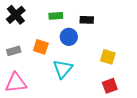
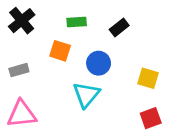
black rectangle: (87, 20) -> (119, 27), turned -40
blue circle: (69, 37) -> (99, 63), moved
orange square: (41, 47) -> (60, 51), moved

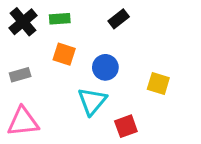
green rectangle: (77, 22) -> (60, 19), moved
black rectangle: (119, 27) -> (119, 19), moved
red square: (151, 118) -> (126, 126), moved

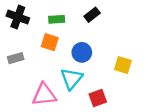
green rectangle: (60, 19) -> (57, 19), moved
black cross: (23, 22) -> (18, 17), turned -30
pink triangle: (23, 122) -> (44, 95), moved

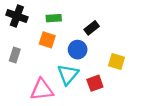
black rectangle: (92, 15) -> (92, 28), moved
gray rectangle: (16, 58) -> (15, 55), turned -56
red square: (98, 98) -> (95, 83), moved

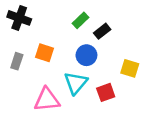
green rectangle: (54, 18) -> (80, 20), moved, turned -40
orange square: (47, 40) -> (44, 53), moved

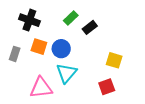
black cross: (19, 18) -> (29, 20), moved
blue circle: (86, 55) -> (61, 49), moved
red square: (106, 92) -> (107, 87), moved

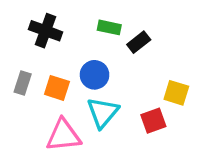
green rectangle: (71, 18) -> (109, 27), turned 56
orange square: (39, 47) -> (57, 88), moved
red square: (107, 87) -> (153, 121), moved

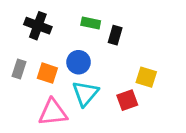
black rectangle: (139, 42) -> (115, 35), turned -36

